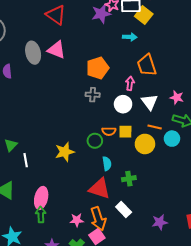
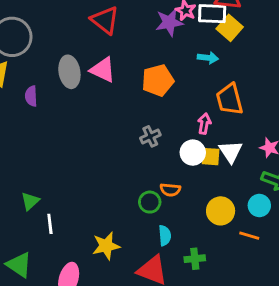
orange pentagon: (98, 68) -> (158, 80), moved
gray cross: (93, 95) -> (150, 136), turned -32
orange line: (155, 127) -> (249, 236), moved
yellow square: (125, 132) -> (211, 157), moved
yellow star: (65, 152) -> (106, 246), moved

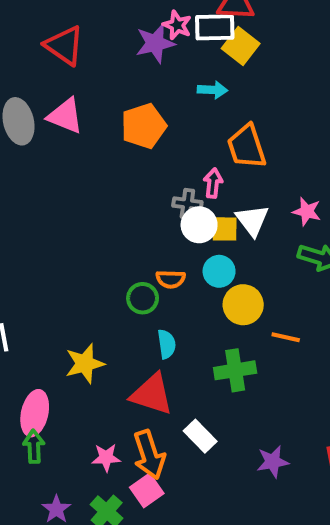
gray cross: (150, 136) -> (187, 204), moved, turned 36
cyan circle: (259, 206) -> (219, 271), moved
green cross: (195, 259) -> (235, 370), moved, size x1.4

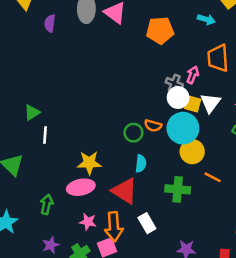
cyan circle: (219, 271) -> (183, 128), size x1.6
pink ellipse: (35, 413) -> (81, 187), moved, turned 52

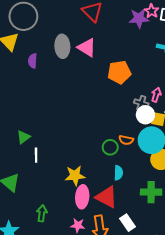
orange pentagon: (160, 30) -> (119, 72), moved
pink ellipse: (81, 187) -> (82, 197), moved, turned -70

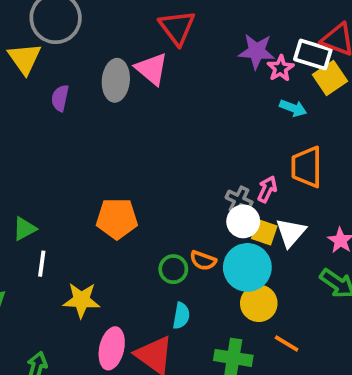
pink star: (152, 11) -> (280, 68), moved
pink triangle: (87, 48) -> (152, 69), moved
orange pentagon: (119, 72) -> (117, 219), moved
yellow star: (75, 176) -> (81, 300), moved

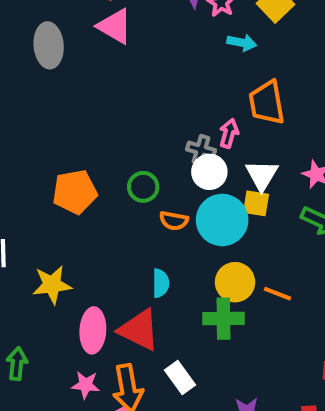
pink triangle: (152, 69) -> (115, 26), moved
yellow square: (264, 232) -> (256, 203), moved
green circle: (173, 269) -> (143, 187), moved
yellow circle: (259, 303) -> (235, 282), moved

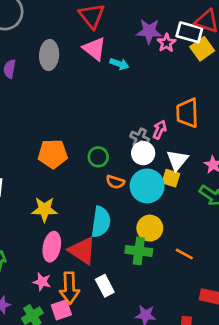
cyan arrow: (242, 43) -> (119, 64), moved
cyan semicircle: (161, 283) -> (101, 222), size x1.6
yellow star: (52, 285) -> (44, 209), moved
orange line: (277, 294) -> (184, 254), moved

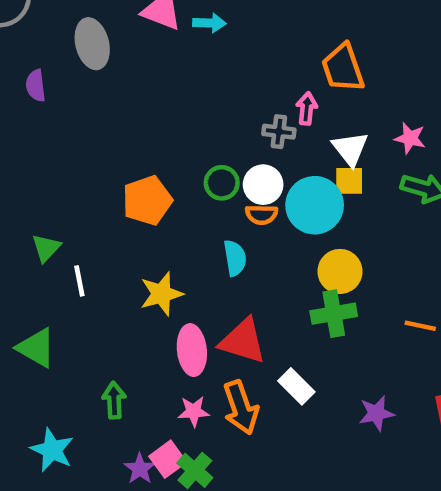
white circle: (143, 153) -> (263, 185), moved
cyan semicircle: (101, 222) -> (235, 258), moved, size x0.7
orange line: (184, 254) -> (420, 326), moved
pink square: (61, 310) -> (168, 459), moved

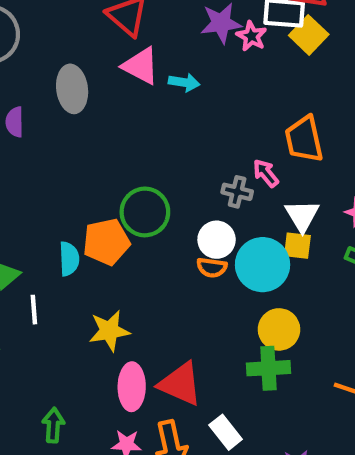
pink arrow: (307, 109) -> (266, 173), turned -52
green circle: (222, 183) -> (145, 212), moved, size x1.5
cyan semicircle: (235, 258) -> (69, 259), moved

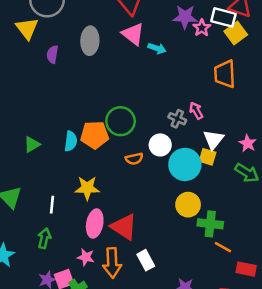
orange trapezoid: (304, 139) -> (225, 74), moved
orange semicircle: (212, 268) -> (134, 159), moved, turned -30
white line: (34, 310) -> (52, 205), moved
green cross: (268, 368) -> (210, 224), moved

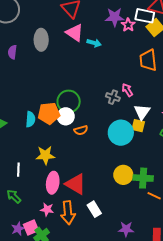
white circle: (160, 145) -> (66, 116), moved
yellow circle: (188, 205) -> (123, 175), moved
green arrow: (44, 238) -> (14, 196), turned -56

